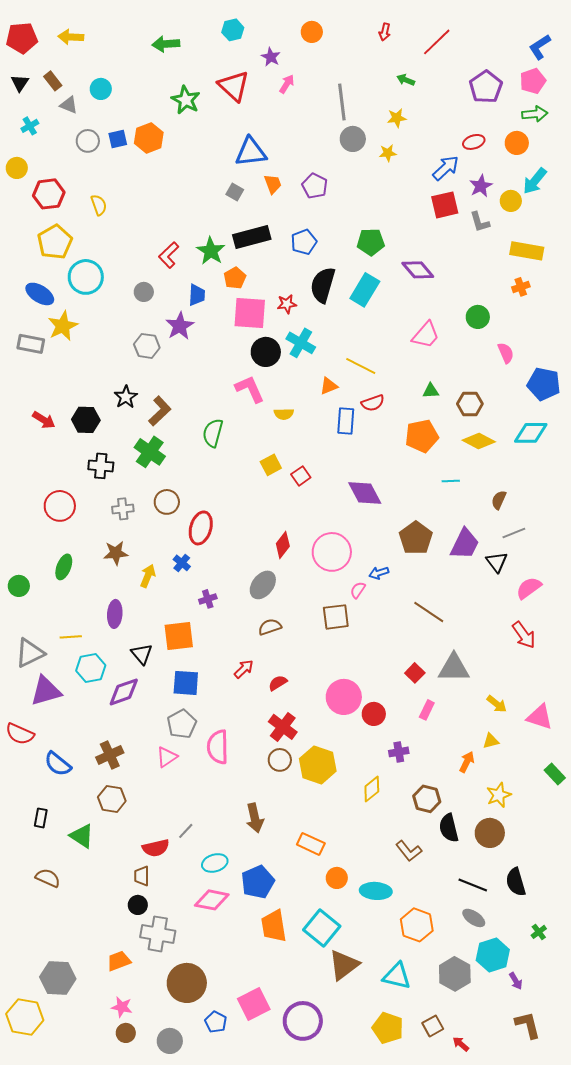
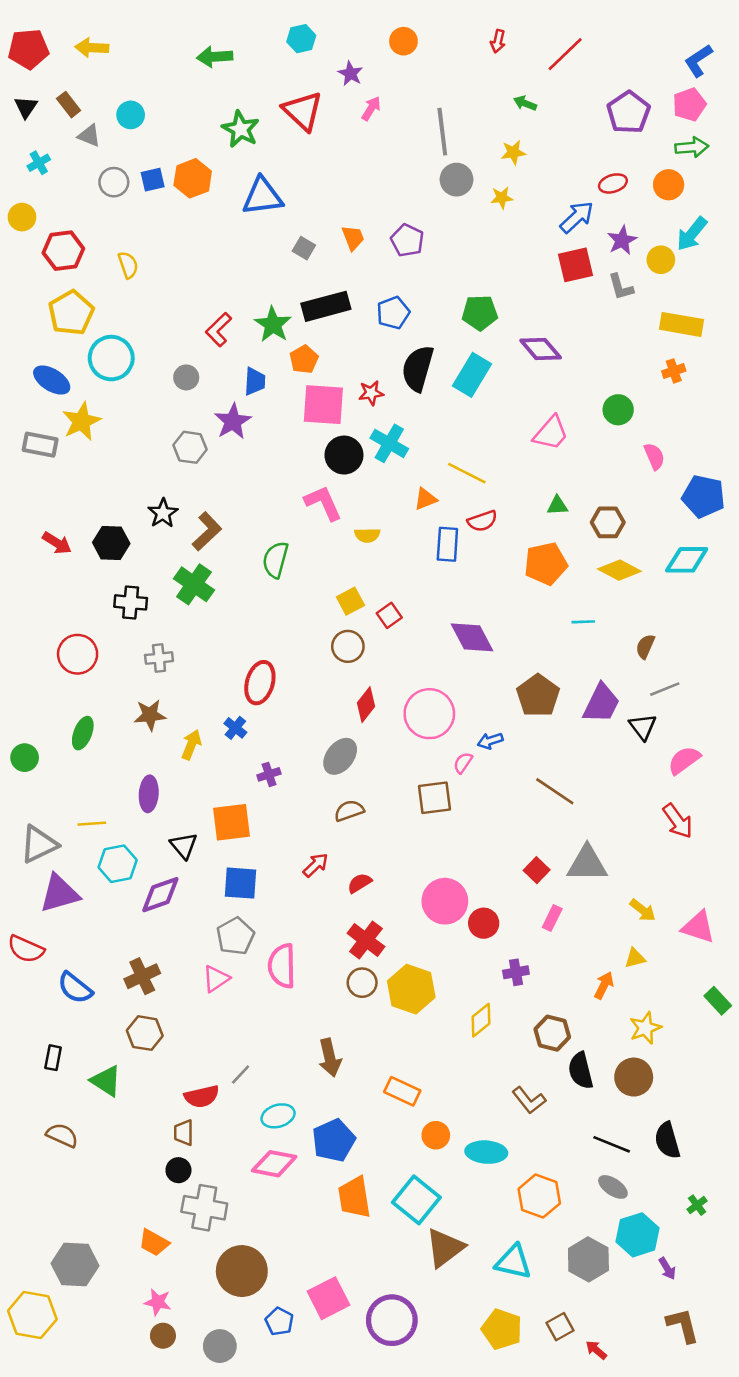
blue triangle: (251, 152) -> (263, 196), moved
brown circle: (167, 502) -> (348, 646), moved
orange trapezoid: (119, 961) -> (154, 1243), turned -130

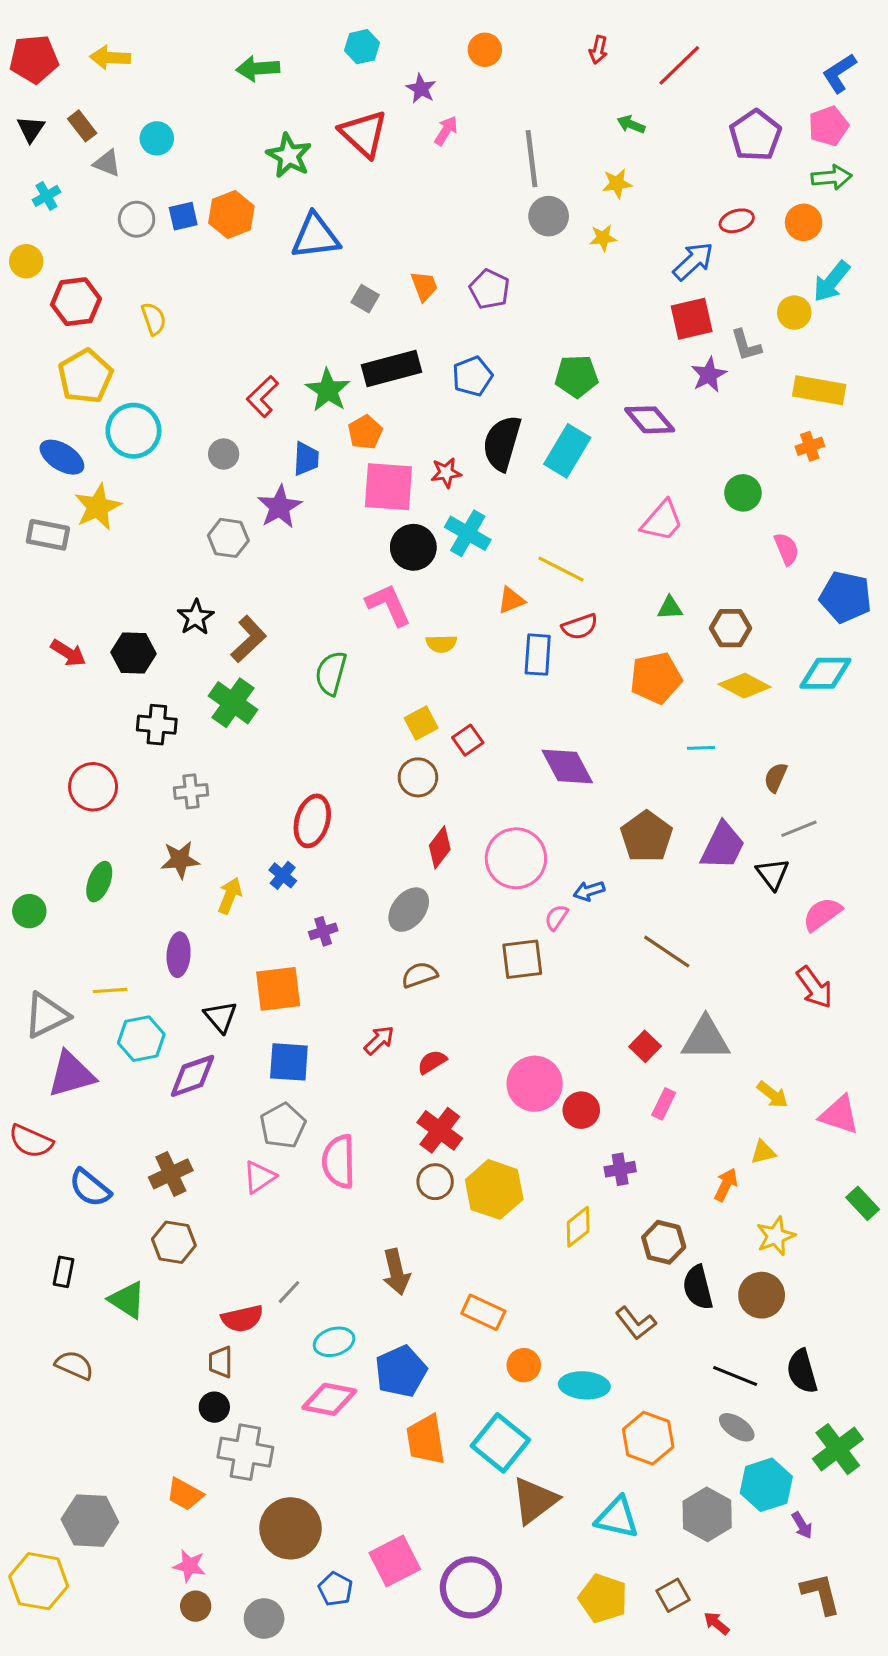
purple star: (622, 240) -> (709, 375), moved
green cross: (697, 1205) -> (838, 1449), size x2.0

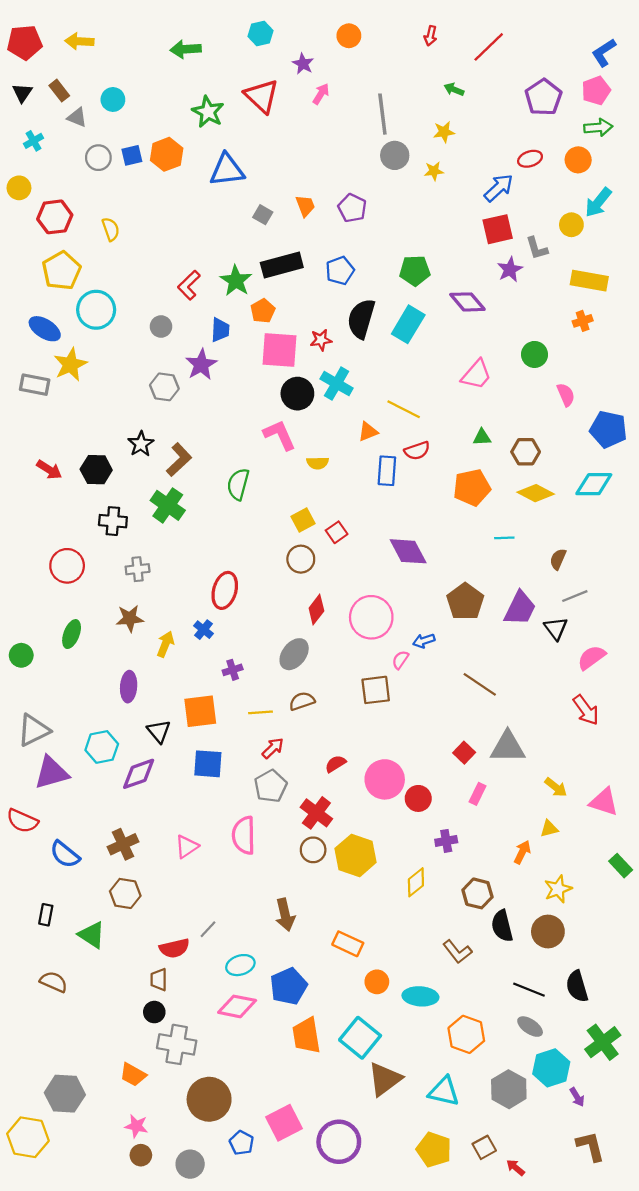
yellow line: (110, 990) -> (261, 712), moved
red semicircle: (432, 1062) -> (335, 764), moved
gray pentagon: (283, 1126) -> (271, 786), moved

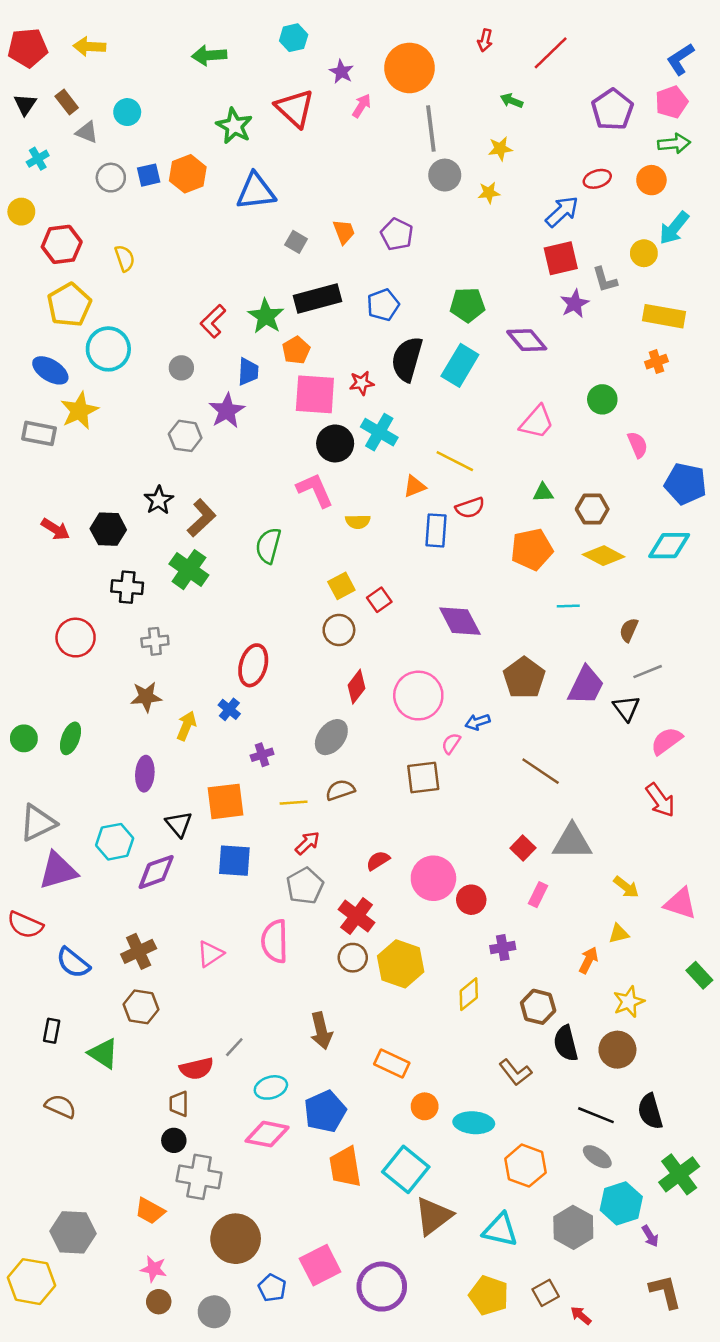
orange circle: (349, 36) -> (409, 68), moved, size x1.8
green ellipse: (72, 634) -> (70, 738), moved

